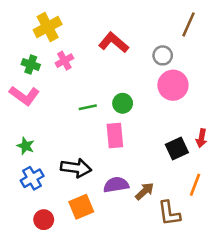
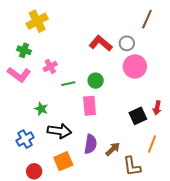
red L-shape: (114, 43) -> (101, 43), moved
pink cross: (64, 61) -> (50, 66), moved
green star: (26, 146) -> (41, 109), moved
purple semicircle: (116, 185) -> (91, 144), turned 108

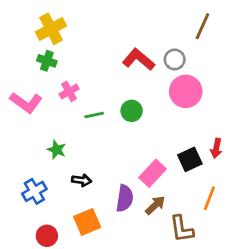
green cross: (24, 50) -> (47, 61), moved
pink rectangle: (90, 106) -> (152, 173), moved, turned 48
black arrow: (59, 131) -> (82, 180), size x0.6

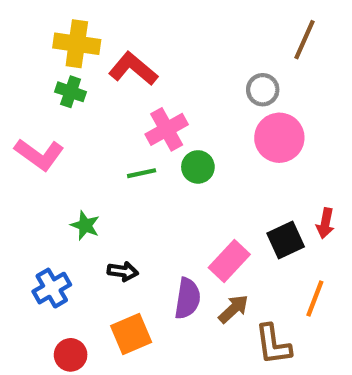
yellow cross: (51, 29) -> (77, 44), turned 36
red L-shape: (139, 59) -> (133, 69), moved
pink cross: (69, 91) -> (167, 129), moved, size x1.4

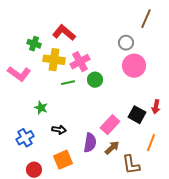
yellow cross: (77, 44) -> (54, 60), moved
black square: (286, 240) -> (137, 115), turned -36

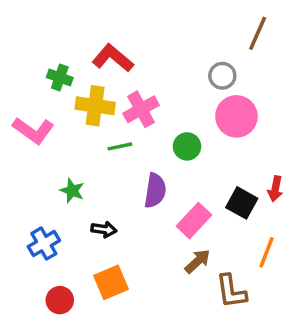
green circle: (95, 80) -> (187, 146), moved
purple semicircle: (90, 143) -> (155, 191), moved

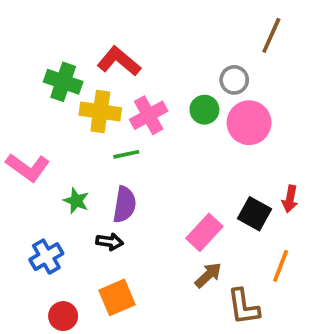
green cross: (60, 78) -> (63, 82), size x1.4
pink L-shape: (33, 131) -> (28, 167), moved
green circle: (187, 146) -> (204, 110), moved
purple semicircle: (155, 191) -> (124, 204), moved

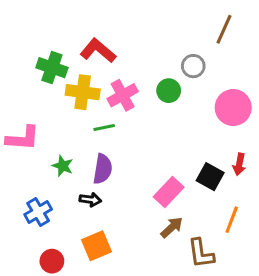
pink circle: (249, 123) -> (233, 108), moved
pink L-shape: (28, 167) -> (23, 138), turned -32

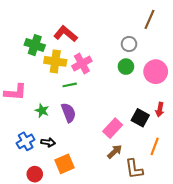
green circle: (169, 91) -> (126, 67), moved
purple semicircle: (103, 169) -> (69, 113), turned -30
black arrow: (90, 200) -> (48, 142), moved

